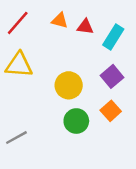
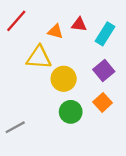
orange triangle: (60, 20) -> (55, 32), moved
yellow triangle: (19, 65) -> (39, 58), moved

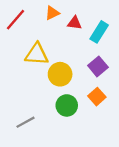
orange triangle: (55, 32) -> (52, 13), moved, turned -40
gray line: (15, 127) -> (26, 122), moved

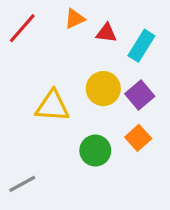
yellow triangle: (37, 54) -> (52, 106), moved
yellow circle: (60, 74) -> (103, 89), moved
gray line: (26, 122) -> (22, 184), moved

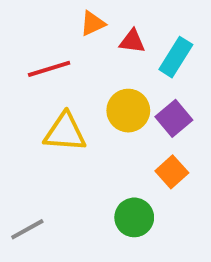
red line: (22, 28) -> (49, 69), moved, turned 32
green circle: (95, 151) -> (134, 217), moved

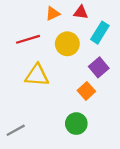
red triangle: (132, 41) -> (81, 12), moved
yellow circle: (128, 111) -> (67, 44), moved
orange square: (172, 172) -> (86, 91), moved

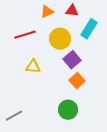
purple square: (99, 67) -> (72, 60), moved
yellow triangle: (37, 75) -> (33, 67), size x0.7

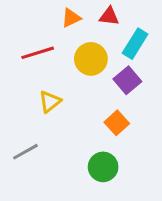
purple square: (72, 60) -> (127, 80), moved
yellow triangle: (33, 67) -> (50, 102), turned -42
gray line: (14, 116) -> (25, 152), moved

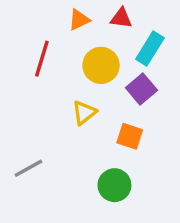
red line: (38, 53) -> (42, 59), turned -56
yellow triangle: (50, 102) -> (84, 113), moved
orange square: (117, 123) -> (130, 136), turned -30

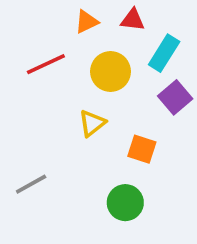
red line: (42, 59) -> (46, 64), turned 48
purple square: (141, 89) -> (175, 97), moved

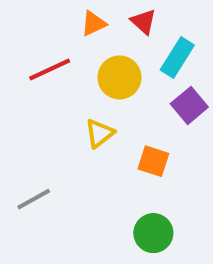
red triangle: (133, 20) -> (143, 22), turned 35
green circle: (125, 203) -> (153, 233), moved

